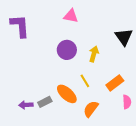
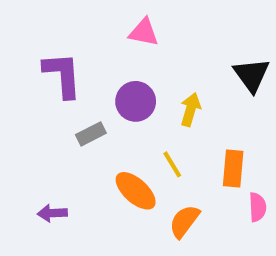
purple L-shape: (20, 26) -> (62, 75), moved
orange rectangle: (115, 83) -> (233, 168), turned -48
gray rectangle: (45, 102) -> (91, 134), moved

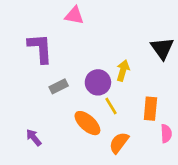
pink triangle: (144, 32) -> (74, 15), moved
purple circle: (136, 101) -> (98, 82), moved
purple arrow: (52, 213) -> (34, 137), turned 54

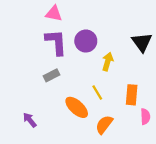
pink triangle: (74, 15) -> (54, 14), moved
purple L-shape: (40, 48) -> (56, 42), moved
purple circle: (98, 82) -> (86, 41), moved

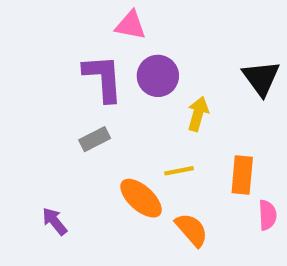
pink triangle: (54, 14) -> (130, 25), moved
yellow line: (97, 92) -> (179, 171), turned -70
orange semicircle: (104, 125) -> (192, 230), turned 102

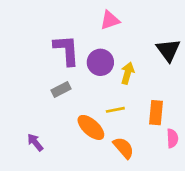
pink triangle: (130, 25) -> (110, 20), moved, turned -30
purple circle: (158, 76) -> (100, 62), moved

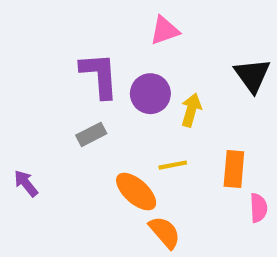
purple arrow: (35, 142) -> (26, 183), moved
orange semicircle: (123, 148) -> (165, 232), moved

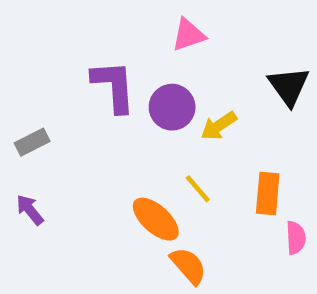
yellow arrow: (191, 110) -> (219, 126), turned -140
gray rectangle: (91, 134) -> (32, 142), moved
yellow line: (173, 165) -> (198, 189), turned 60

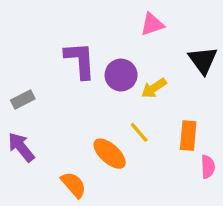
pink triangle: (188, 35) -> (152, 24), moved
purple arrow: (30, 210) -> (21, 147), size x1.4
orange semicircle: (188, 266) -> (74, 185), moved

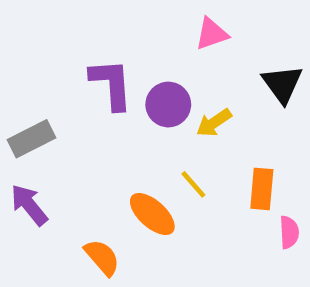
gray rectangle: (23, 100) -> (31, 139), size x1.4

